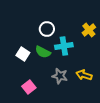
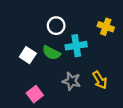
yellow cross: (89, 30) -> (106, 27), turned -32
yellow arrow: (84, 75) -> (100, 80), turned -140

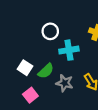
green semicircle: (51, 53) -> (46, 71), moved, turned -70
white square: (28, 55) -> (25, 68), moved

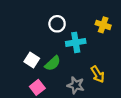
gray star: (65, 83) -> (76, 85), moved

